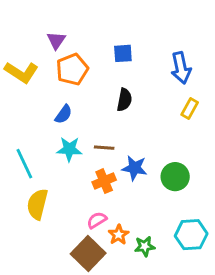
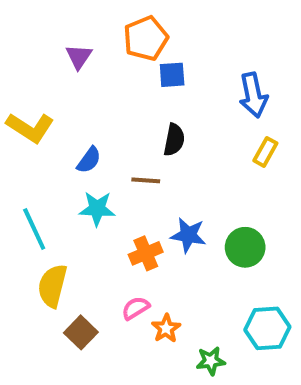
orange pentagon: (72, 69) -> (146, 38), moved
yellow L-shape: (21, 72) -> (30, 128), moved
brown line: (104, 148) -> (146, 180), moved
green star: (145, 246) -> (211, 361), moved
brown square: (88, 254) -> (81, 332), moved, size x0.7

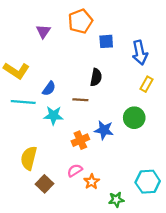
blue square: (172, 75) -> (106, 41), moved
cyan line: (34, 229) -> (23, 102), moved, turned -60
green circle: (245, 247) -> (134, 118), moved

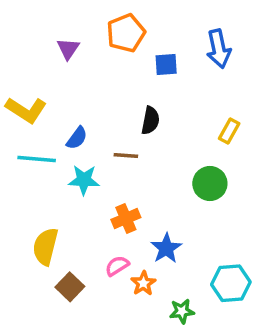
blue arrow: (140, 53) -> (219, 49), moved
blue star: (104, 130) -> (166, 248), moved, turned 30

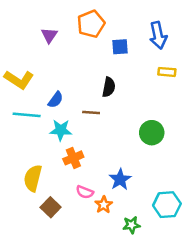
yellow rectangle: (229, 131) -> (167, 72), moved, turned 66
orange cross: (126, 219) -> (73, 158), moved
pink semicircle: (117, 266) -> (85, 192), turned -126

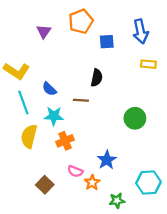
blue semicircle: (56, 100) -> (49, 89), turned 98
cyan line: (27, 115) -> (23, 102), turned 65
yellow semicircle: (33, 178) -> (29, 136), moved

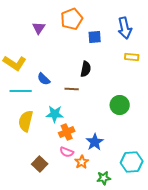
cyan line: (23, 102) -> (21, 91), turned -70
cyan star: (54, 116) -> (55, 114), moved
orange cross: (65, 141) -> (67, 132), moved

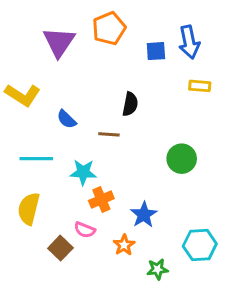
purple triangle: (39, 28) -> (59, 42), size x1.6
blue square: (95, 37) -> (156, 51), moved
cyan line: (21, 91) -> (36, 159), moved
yellow semicircle: (26, 121) -> (29, 209), moved
pink semicircle: (67, 152) -> (85, 230), moved

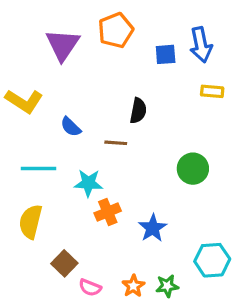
pink semicircle: (85, 230) -> (90, 288), moved
orange star: (124, 245) -> (133, 286), moved

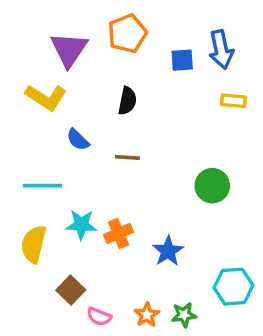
yellow L-shape: (24, 101) -> (46, 97), moved
black semicircle: (138, 111) -> (127, 101), moved
cyan star: (88, 183) -> (81, 225), moved

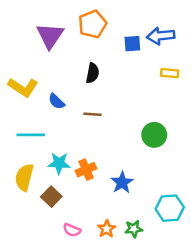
blue arrow: (221, 49) -> (161, 36), turned 96
yellow L-shape: (46, 97) -> (23, 87), moved
brown square: (71, 290) -> (51, 197), moved

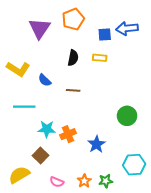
yellow rectangle: (170, 73) -> (100, 58), moved
green circle: (154, 135) -> (127, 116), moved
yellow semicircle: (24, 177) -> (19, 175), moved, turned 45

